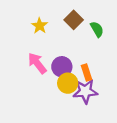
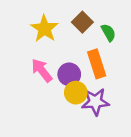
yellow star: (40, 26) -> (44, 29), size x1.5
orange rectangle: (86, 73) -> (97, 64), moved, size x1.5

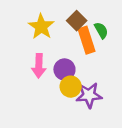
orange rectangle: (97, 64) -> (86, 40), moved
pink arrow: (42, 70) -> (39, 66), turned -140

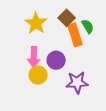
yellow circle: (71, 87) -> (38, 75), moved

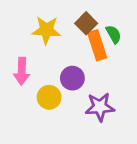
yellow star: (36, 23) -> (46, 30), turned -30
pink arrow: (34, 57) -> (22, 71), moved

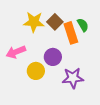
brown square: (86, 23) -> (55, 22), moved
pink arrow: (22, 71) -> (16, 52), turned 66

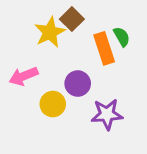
yellow star: (34, 22) -> (50, 32), turned -30
brown square: (55, 22) -> (72, 19), moved

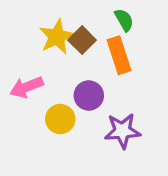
brown square: (72, 19) -> (82, 40), moved
green semicircle: (122, 37) -> (124, 20), moved

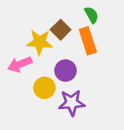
yellow star: (57, 37) -> (40, 42), moved, turned 30
purple star: (122, 131) -> (72, 103), moved

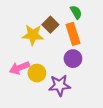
pink arrow: (20, 64) -> (19, 68), moved
purple circle: (66, 71) -> (73, 59), moved

